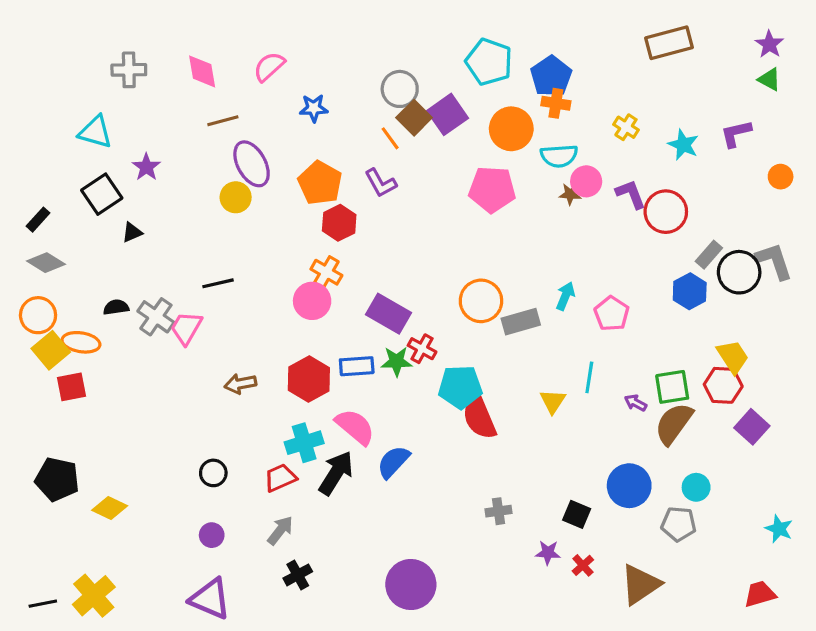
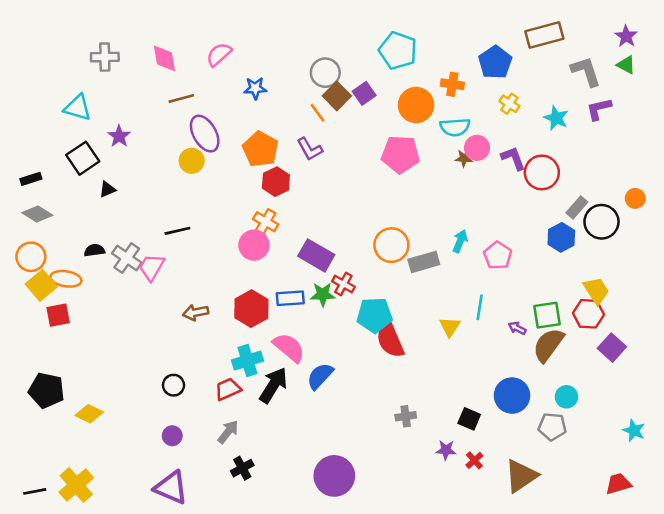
blue pentagon: (551, 76) -> (495, 62), moved
purple square: (448, 114) -> (364, 93), size x0.7
orange circle: (781, 177) -> (635, 198), moved
black rectangle: (38, 220) -> (31, 179), turned 30
gray L-shape: (774, 261) -> (586, 71), moved

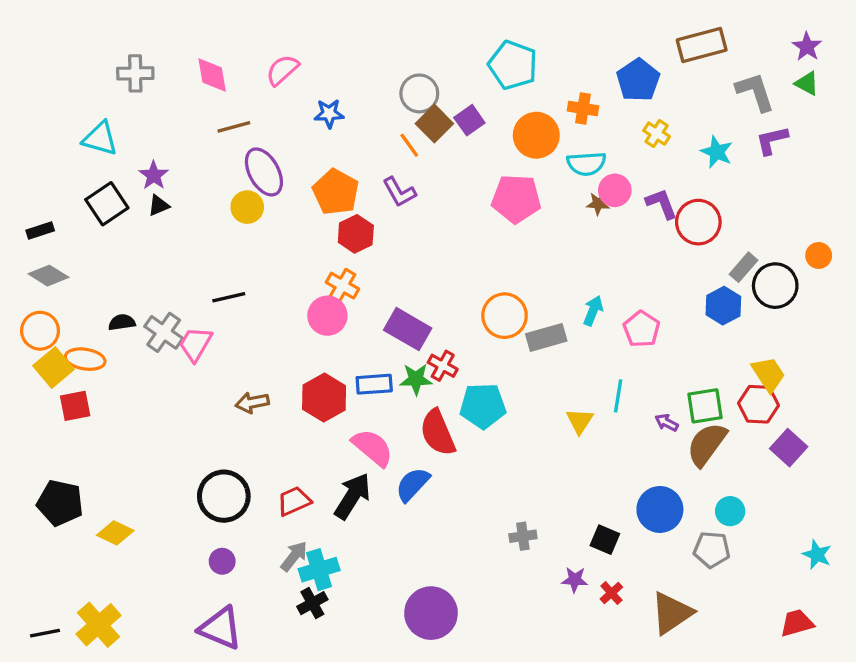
black triangle: (107, 189) -> (159, 205), moved
red semicircle: (390, 340) -> (438, 433), moved
cyan cross: (247, 361) -> (319, 570), moved
black circle: (174, 385) -> (224, 496), size x1.8

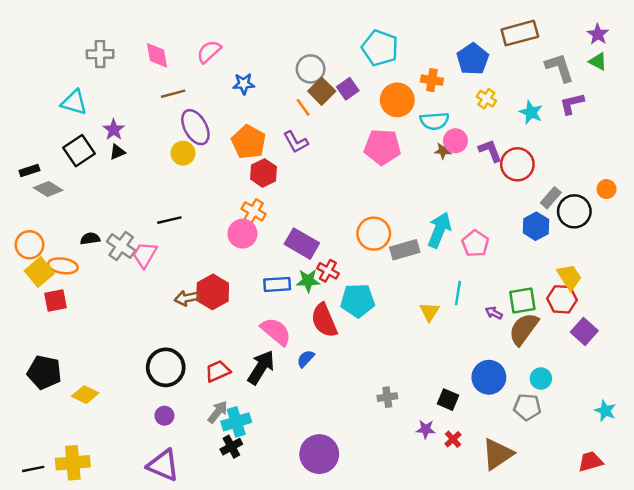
gray diamond: (48, 276) -> (48, 189), moved
cyan arrow: (593, 311) -> (439, 230), size x1.6
red hexagon: (324, 398) -> (213, 292), moved
blue semicircle: (413, 484) -> (306, 359), size x0.7
yellow cross: (99, 625) -> (73, 463), turned 36

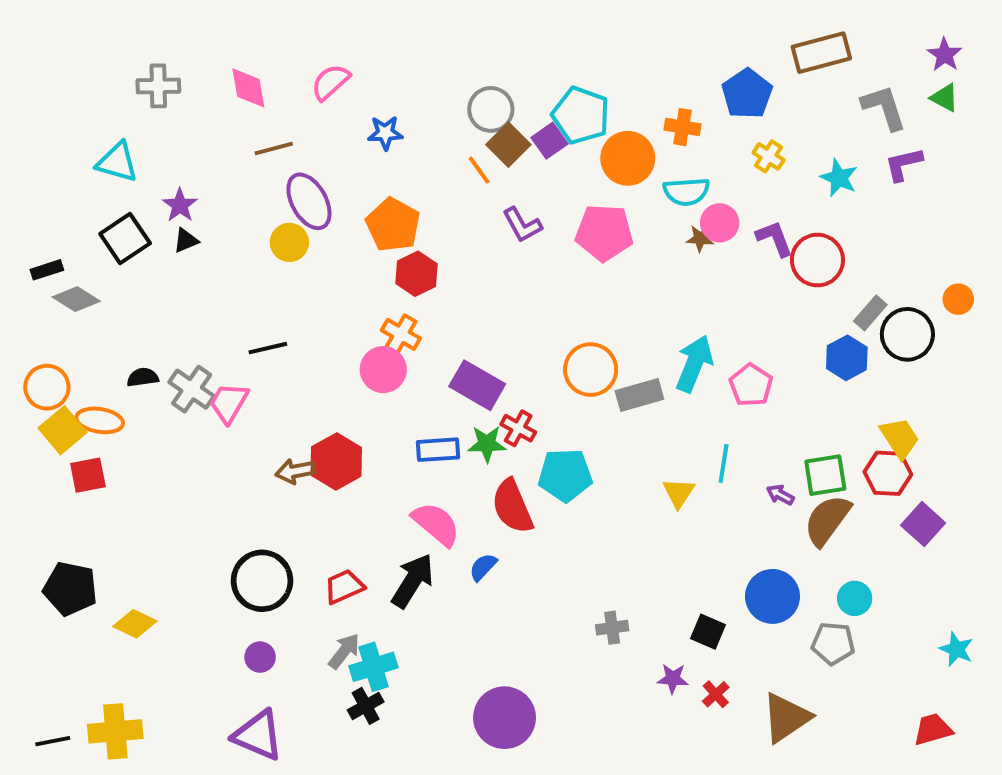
cyan pentagon: (380, 48) -> (581, 115), moved
purple L-shape: (296, 142) -> (522, 225), moved

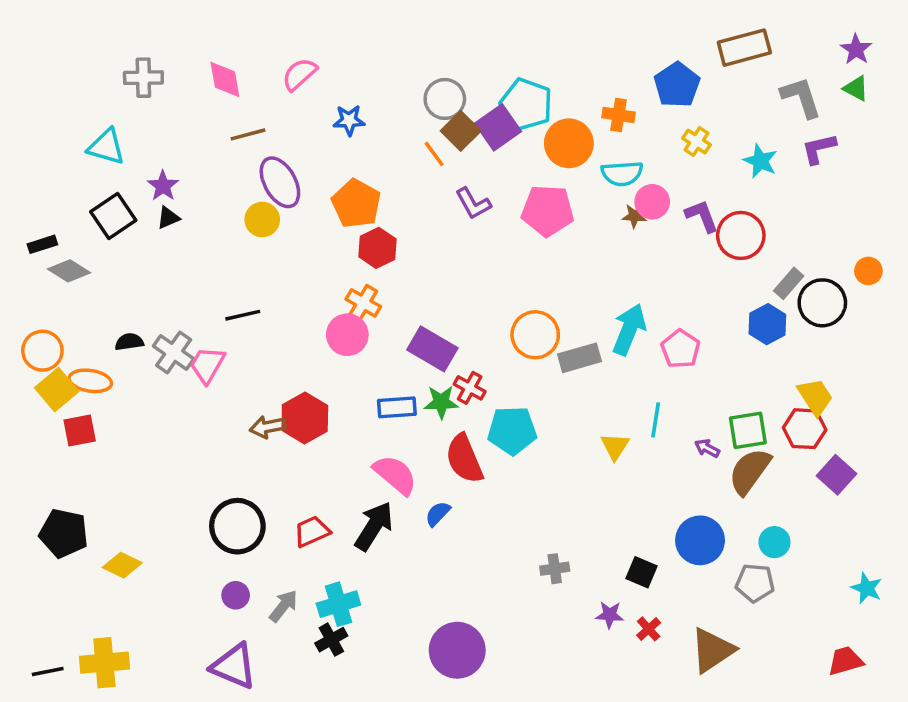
purple square: (550, 141) -> (498, 127), size x1.4
gray arrow: (344, 651) -> (283, 606), moved

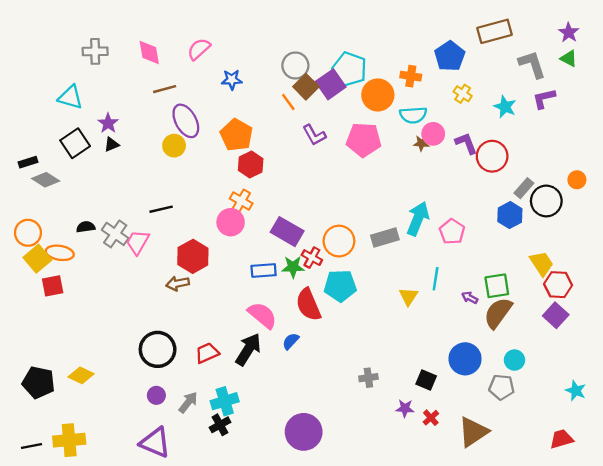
orange circle: (535, 335) -> (339, 241), moved
red hexagon: (305, 418) -> (193, 256), moved
red hexagon: (805, 429) -> (558, 285), moved
black pentagon: (64, 533) -> (39, 382), moved

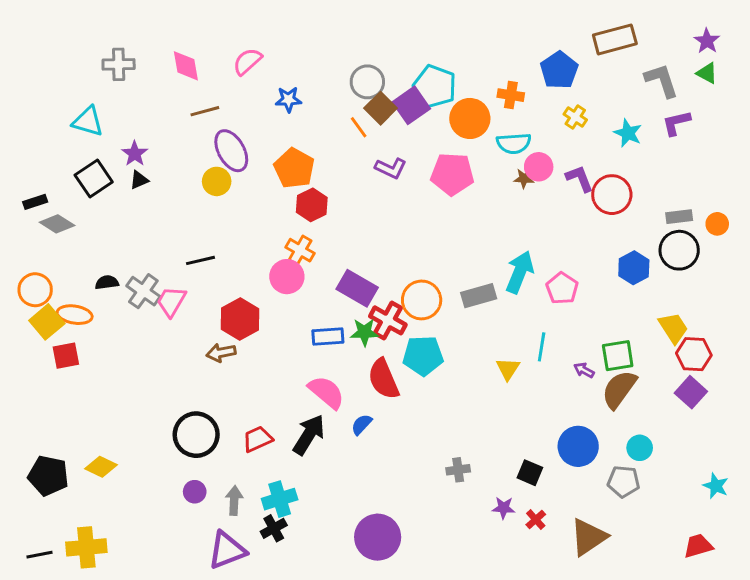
purple L-shape: (314, 135) -> (391, 168), turned -35
gray rectangle: (524, 188) -> (679, 217), moved, turned 42
red cross: (312, 258) -> (388, 320), size x1.4
gray arrow: (188, 402) -> (234, 501), turned -35
purple triangle: (155, 442) -> (227, 550), moved, turned -44

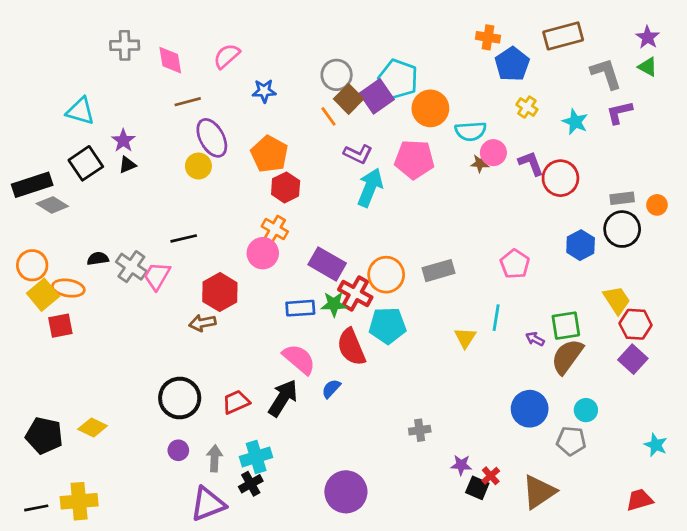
gray cross: (119, 64) -> (125, 45), moved
orange cross: (511, 95) -> (488, 37), moved
black rectangle: (35, 202) -> (32, 185), size x1.8
cyan arrow: (520, 272) -> (370, 187), moved
black square: (530, 473) -> (477, 488), moved

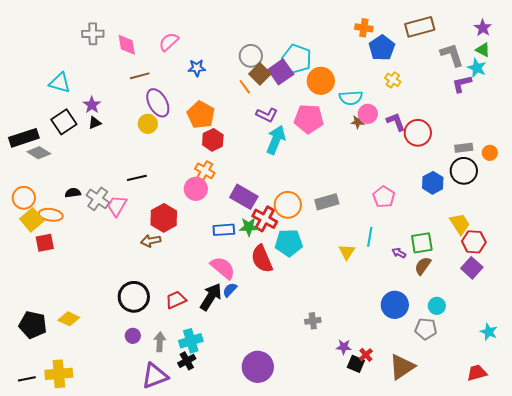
cyan star: (575, 122) -> (477, 68), moved
brown semicircle: (567, 356) -> (423, 266), size x0.7
blue semicircle: (331, 389) -> (230, 290), moved

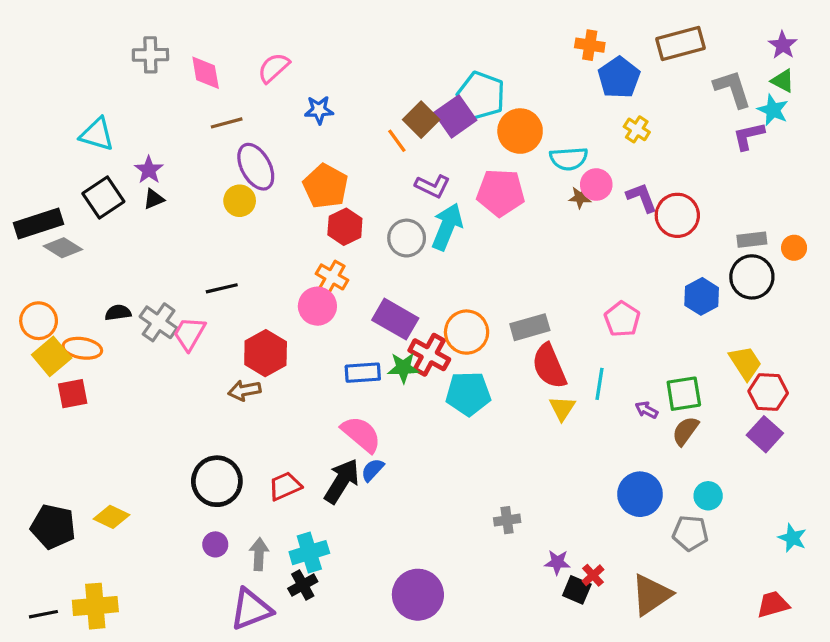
gray circle: (251, 56) -> (407, 238), moved
red semicircle: (262, 259) -> (549, 366), moved

